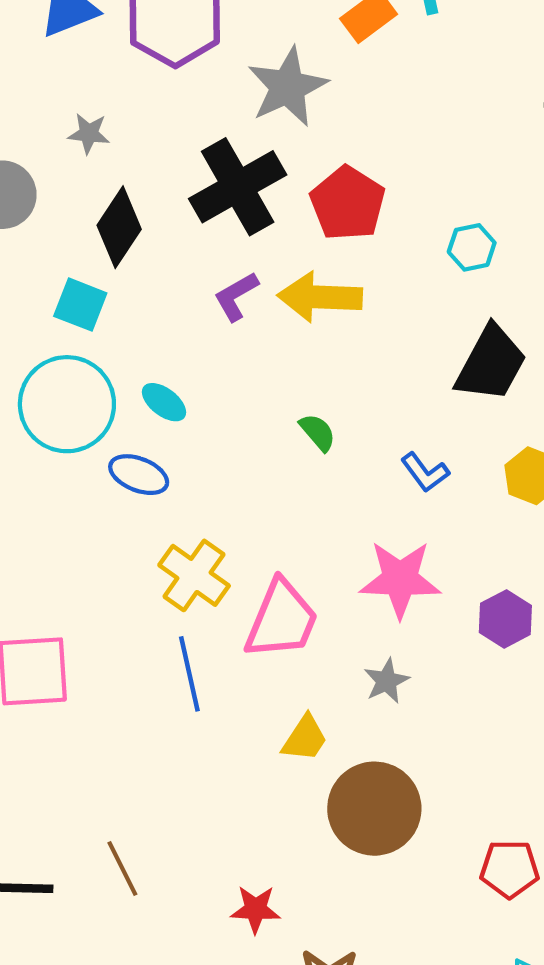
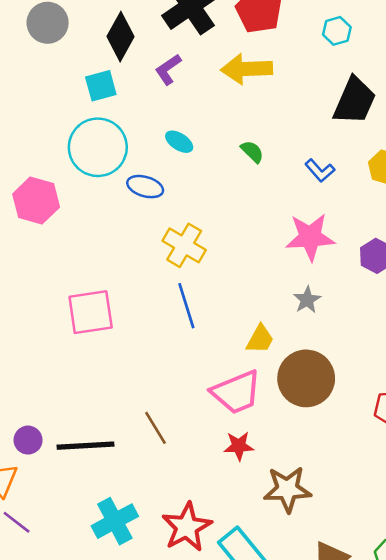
purple L-shape: (236, 296) -> (168, 69), moved
cyan square: (80, 305) -> (101, 86), turned -32
cyan ellipse: (164, 402) -> (179, 142), moved
pink trapezoid: (282, 620) -> (236, 392), moved, turned 50

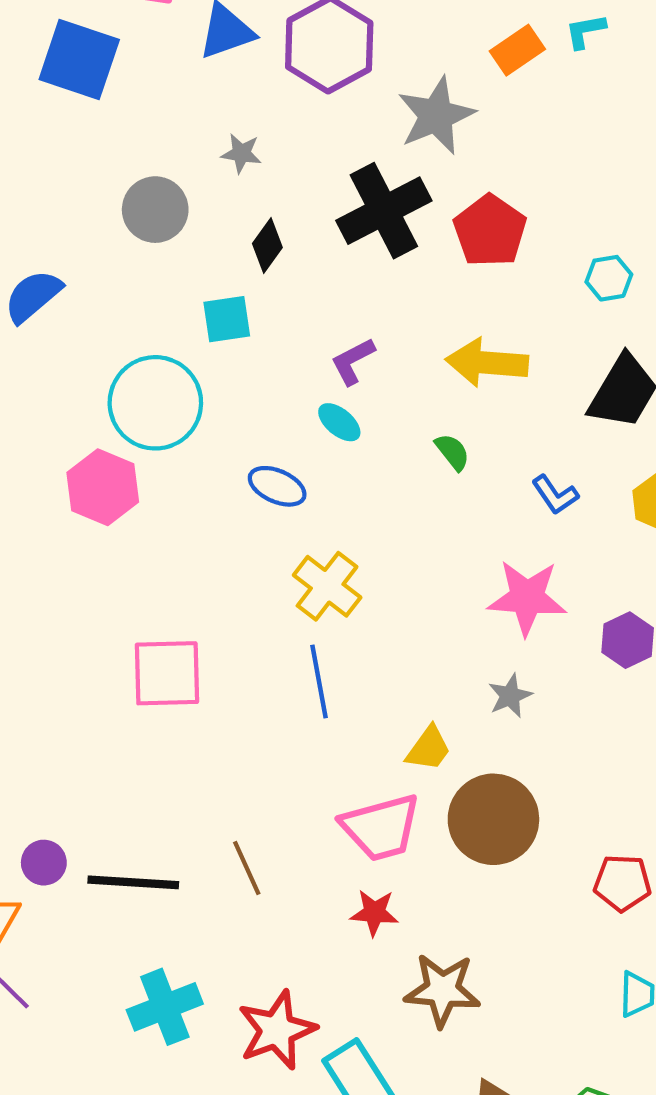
black diamond: (121, 37) -> (267, 245), size x0.7
purple L-shape: (168, 69) -> (353, 361), moved
yellow arrow: (247, 69) -> (487, 363), moved
cyan circle: (98, 147) -> (155, 403), moved

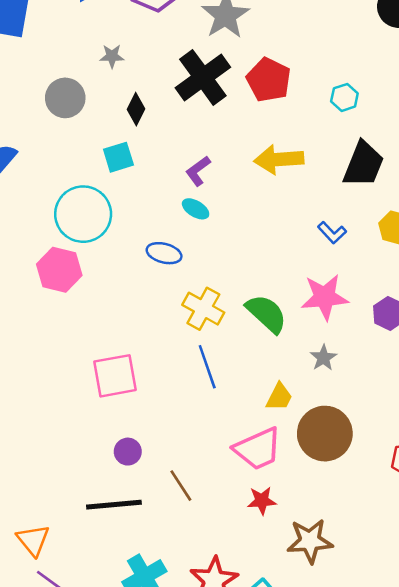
green semicircle: (452, 452) -> (266, 314), moved, size x1.8
purple circle: (44, 863) -> (128, 452), moved

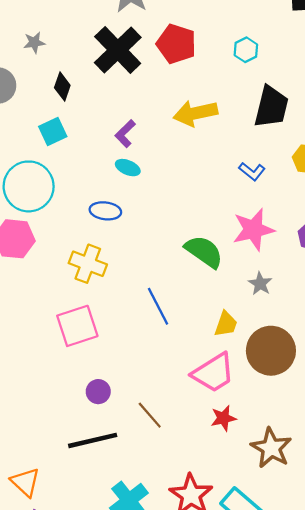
yellow cross: (203, 309) -> (88, 264), moved
brown star: (310, 541) -> (271, 448), turned -30

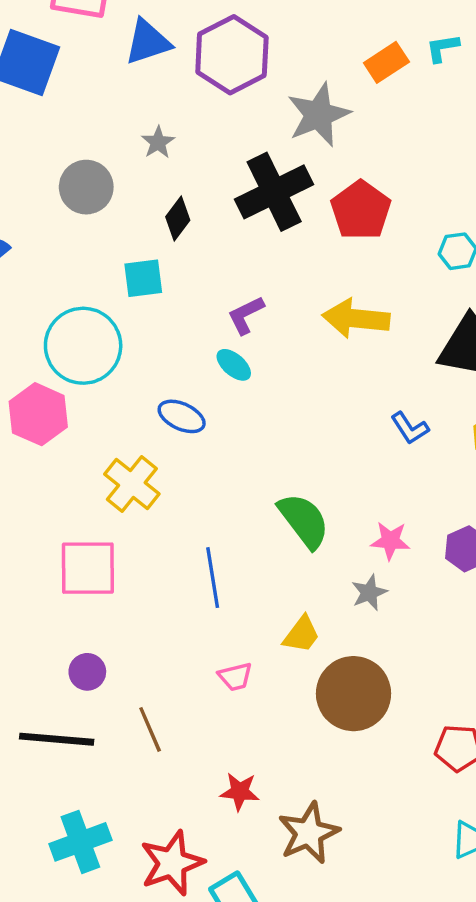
gray star: (34, 43) -> (158, 142), turned 30
pink star: (253, 230) -> (390, 541), moved, size x0.6
pink trapezoid: (213, 373) -> (235, 677), moved, size x0.5
red star: (223, 418) -> (240, 792), moved

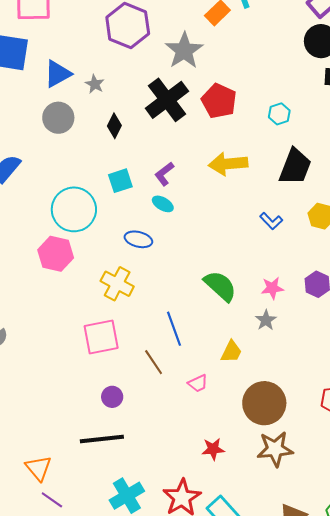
blue triangle: (148, 42) -> (58, 74), moved
cyan square: (143, 278) -> (120, 181), moved
brown circle: (354, 694) -> (264, 403), moved
brown line: (150, 729) -> (154, 362), moved
brown star: (309, 833) -> (275, 449), moved, turned 30

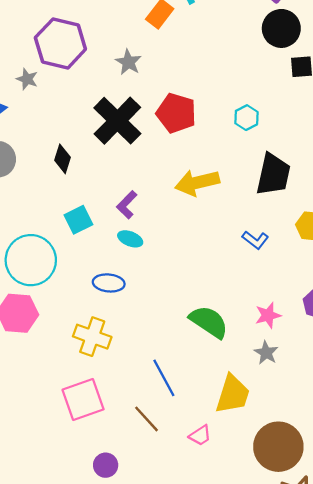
gray star: (184, 51) -> (128, 62), size x0.6
gray star: (95, 84) -> (27, 79), moved
yellow trapezoid: (231, 352) -> (233, 394), size x1.5

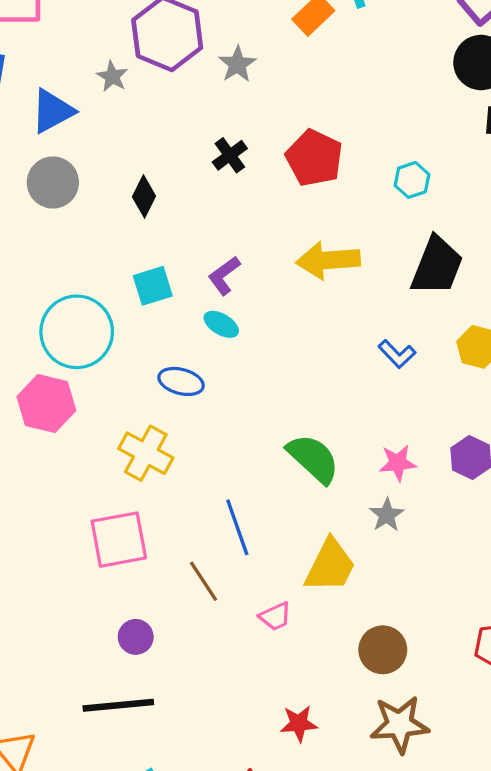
gray star: (128, 62) -> (237, 64), moved
black cross: (117, 121) -> (230, 155), size x0.5
brown circle: (278, 447) -> (383, 650), size x0.7

